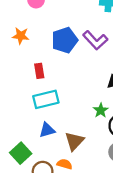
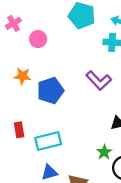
blue pentagon: (65, 40) -> (50, 91), moved
red rectangle: (39, 71) -> (19, 130), moved

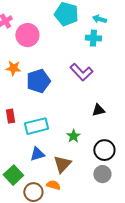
pink circle: (38, 39) -> (27, 35), size x1.5
green star: (104, 152) -> (73, 136), moved

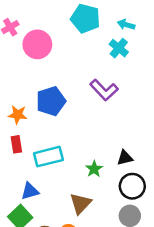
cyan cross: (93, 38) -> (119, 48), turned 35
orange star: (13, 68) -> (18, 115), moved
black triangle: (98, 110) -> (125, 158), moved
blue triangle: (37, 154) -> (30, 191), moved

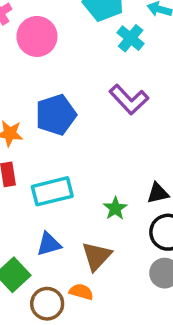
cyan cross: (119, 48) -> (131, 38), moved
blue triangle: (30, 191) -> (49, 244), moved

